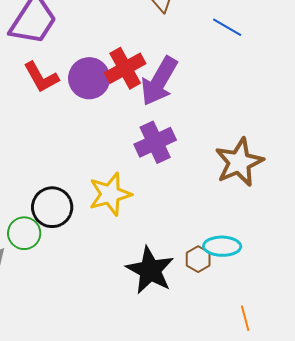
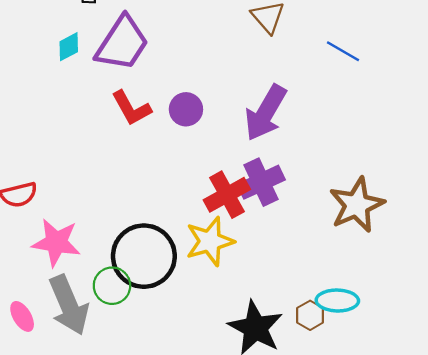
red cross: (125, 68) -> (227, 195), moved
purple circle: (89, 78) -> (186, 109), size x0.7
black circle: (52, 207) -> (144, 256), size x1.4

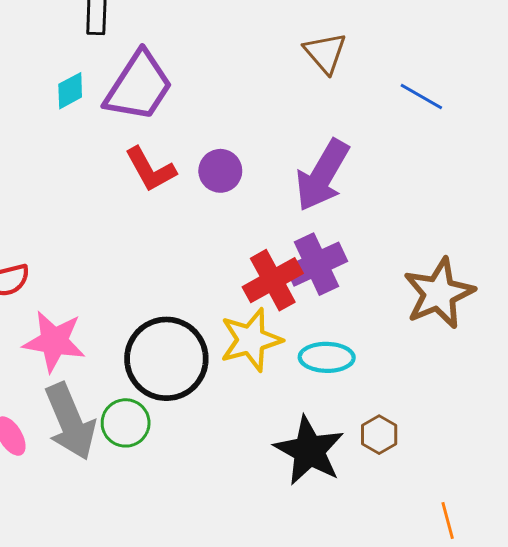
green circle: (112, 286) -> (126, 423), moved
cyan ellipse: (337, 301) -> (327, 357), moved

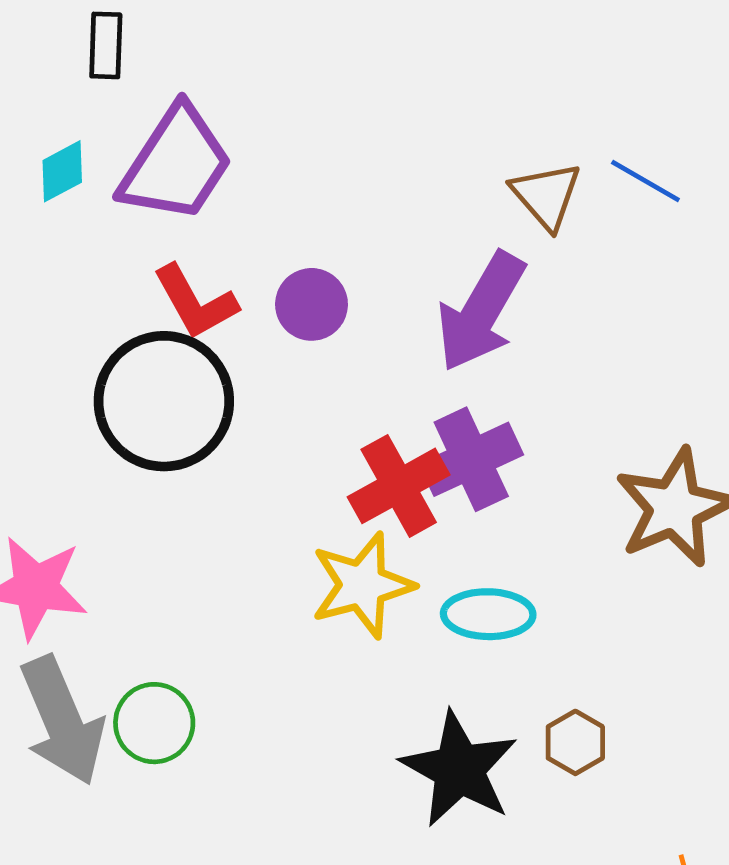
brown triangle: (325, 53) -> (546, 196), moved
black circle: (166, 359) -> (164, 401), moved

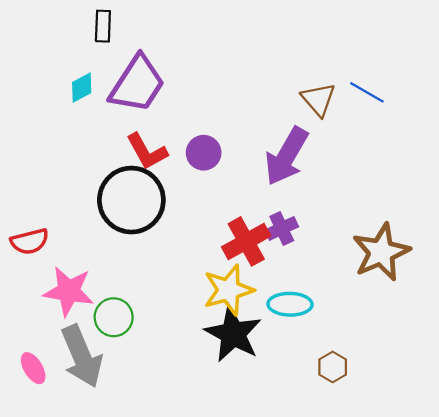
purple cross: (471, 459) -> (282, 228), size x0.7
green circle: (154, 723) -> (114, 317), moved
black star: (459, 769) -> (233, 334), moved

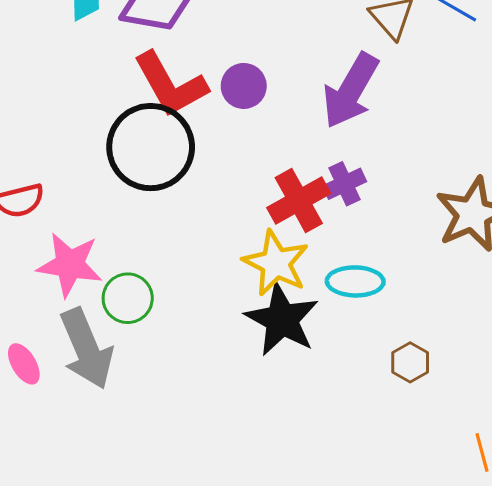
red L-shape: (147, 152) -> (170, 84), size x1.4
yellow star: (228, 290) -> (276, 263), turned -30

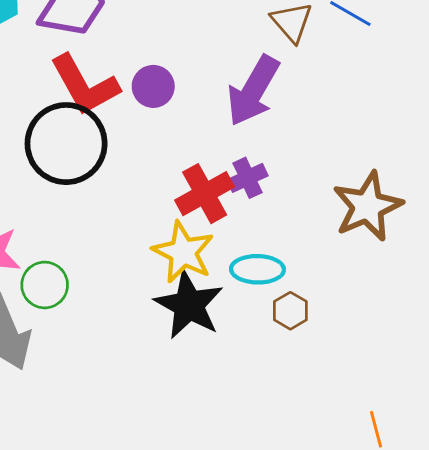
brown hexagon: (410, 362) -> (290, 311), moved

